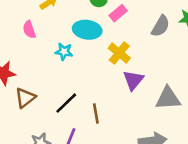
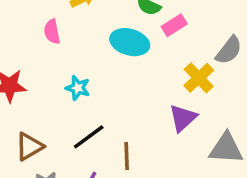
cyan star: (64, 52) -> (78, 88), moved
yellow cross: (119, 53) -> (199, 78), moved
brown triangle: (25, 98) -> (29, 146), moved

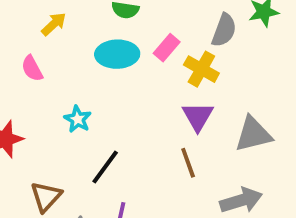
pink rectangle: (174, 25) -> (167, 48), moved
cyan star: (78, 88) -> (78, 119), turned 30
brown line: (127, 156) -> (188, 163), moved

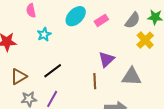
cyan ellipse: (117, 54) -> (76, 16), turned -60
yellow cross: (201, 69) -> (145, 40), moved
cyan star: (78, 119) -> (44, 34), moved

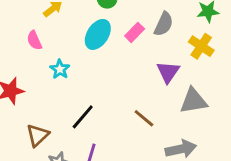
gray semicircle: (133, 20) -> (164, 24), moved
purple triangle: (106, 59) -> (168, 72), moved
brown line: (95, 81) -> (144, 118), turned -35

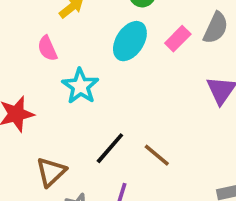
cyan star: (60, 69) -> (80, 86), size x1.4
brown line: (144, 118) -> (157, 155), moved

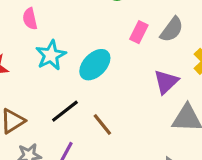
pink rectangle: (178, 39) -> (139, 32), turned -30
cyan ellipse: (130, 41) -> (95, 65), moved

